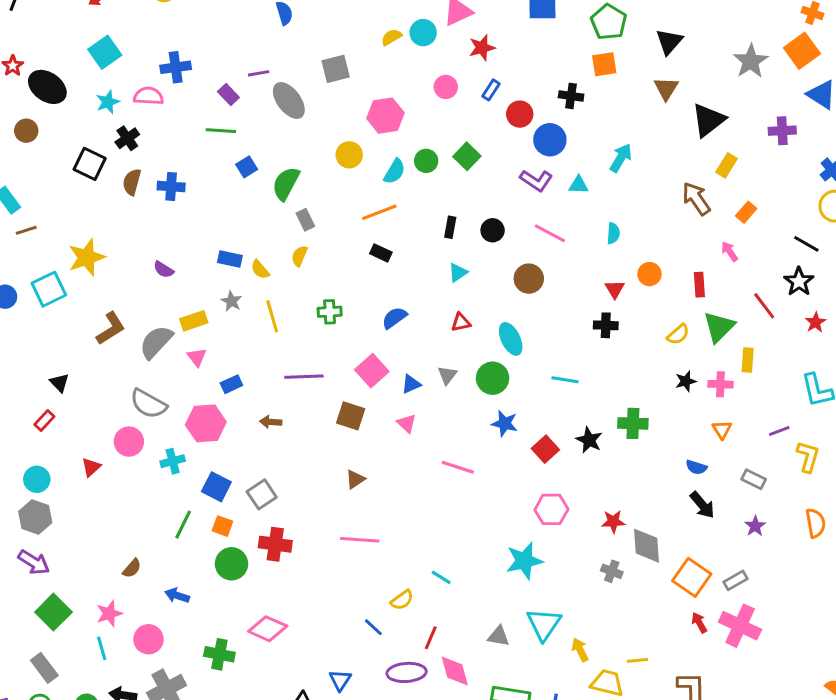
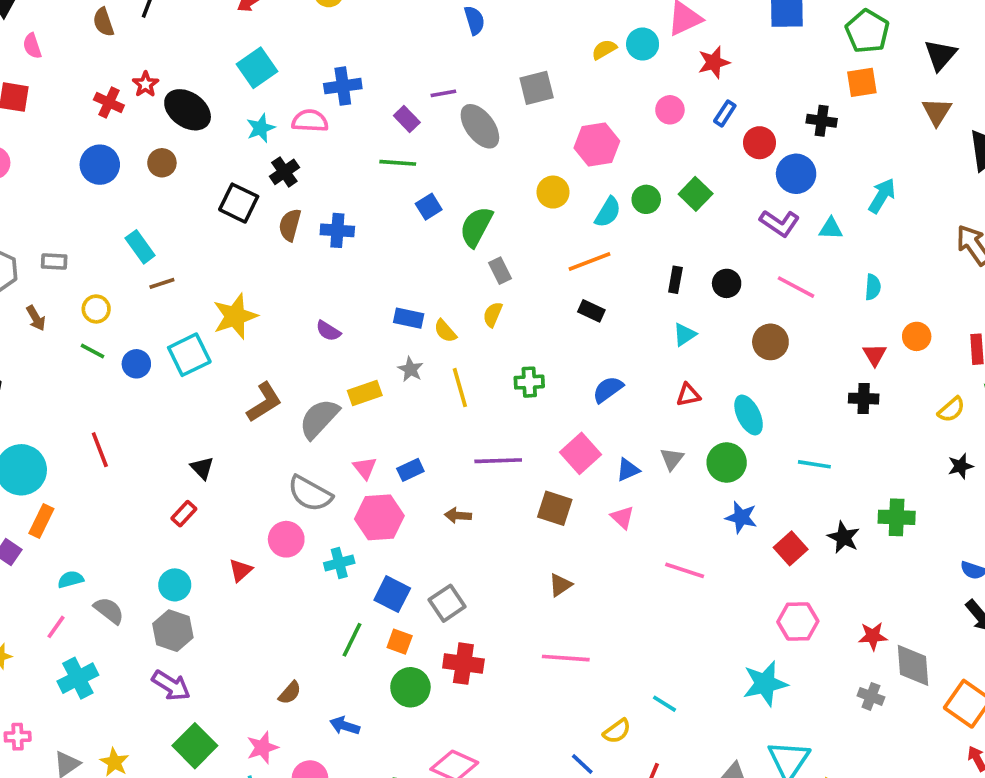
pink triangle: (197, 357) -> (365, 468), moved

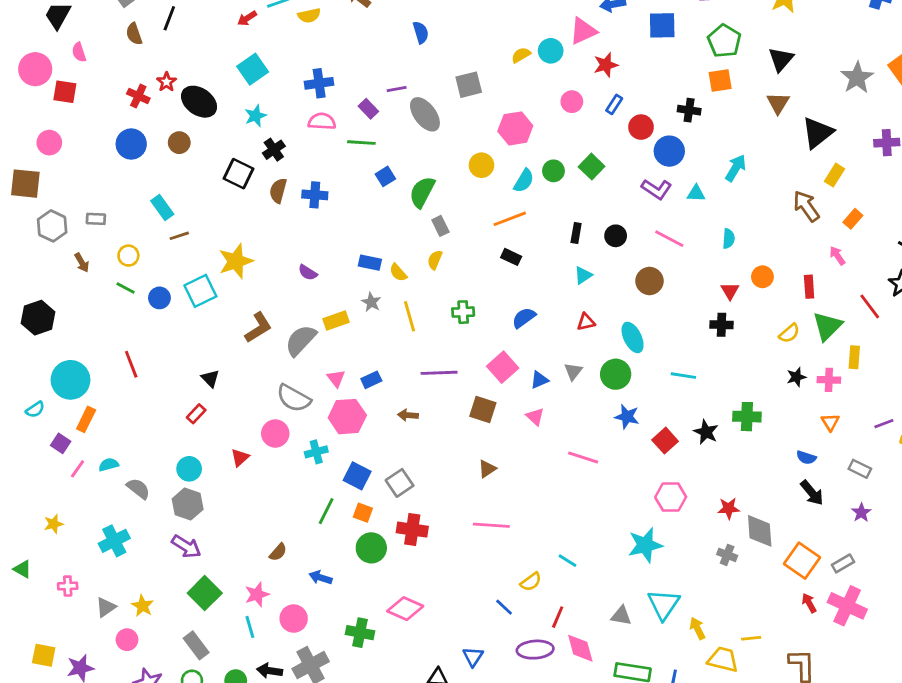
pink semicircle: (310, 121) -> (322, 121), moved
pink line: (56, 627) -> (78, 469), moved

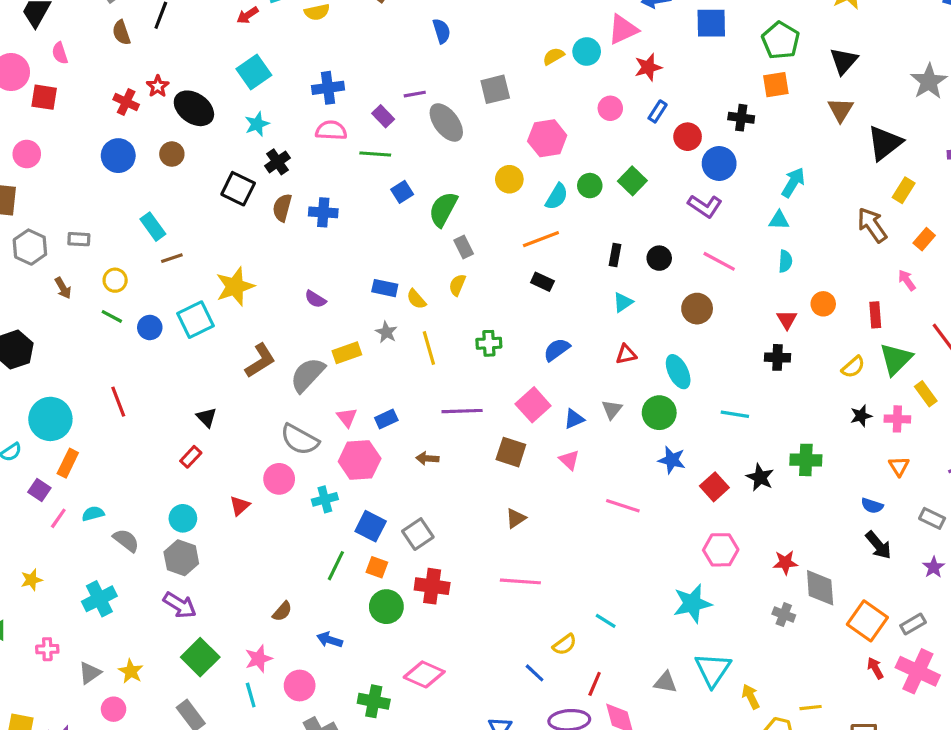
cyan triangle: (696, 193) -> (779, 220), moved
yellow rectangle: (854, 357) -> (926, 394), turned -40

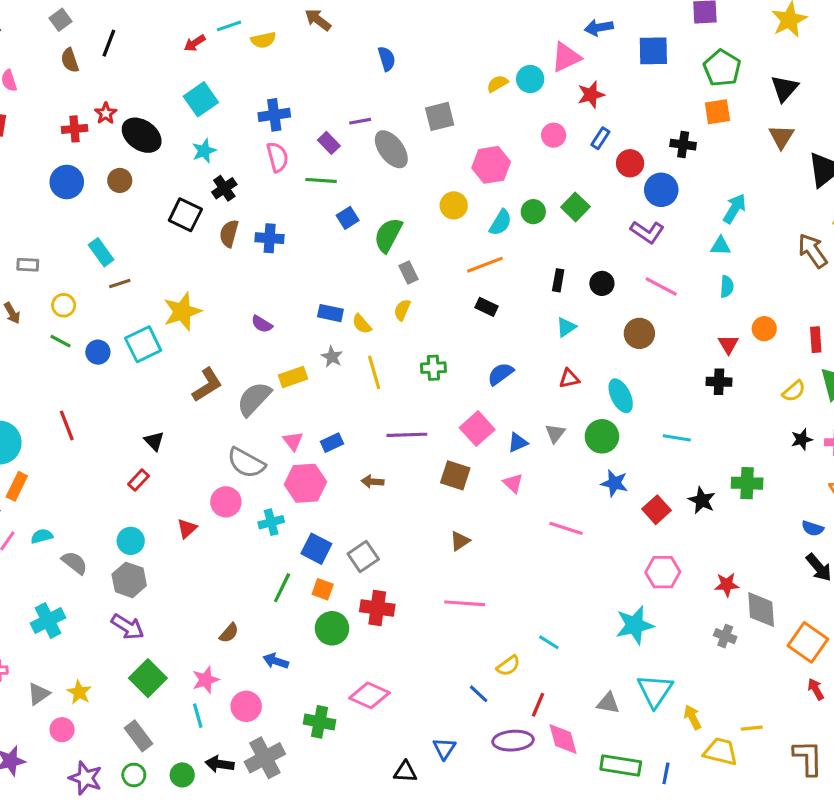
red cross: (126, 102) -> (75, 129), turned -30
pink semicircle: (331, 130) -> (277, 157), turned 72

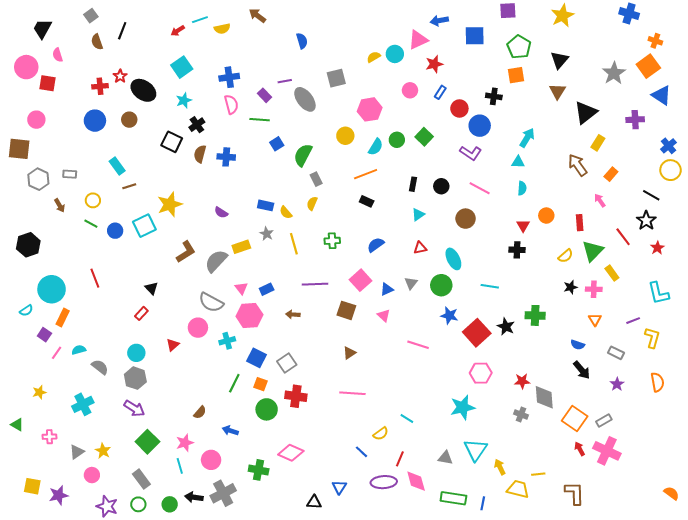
red square: (657, 510) -> (477, 333), size x1.5

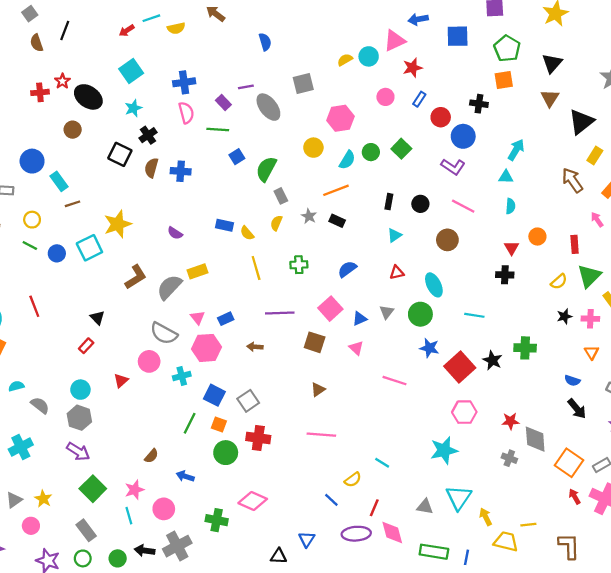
blue circle: (95, 121) -> (32, 161), moved
gray star: (267, 234) -> (309, 216), moved

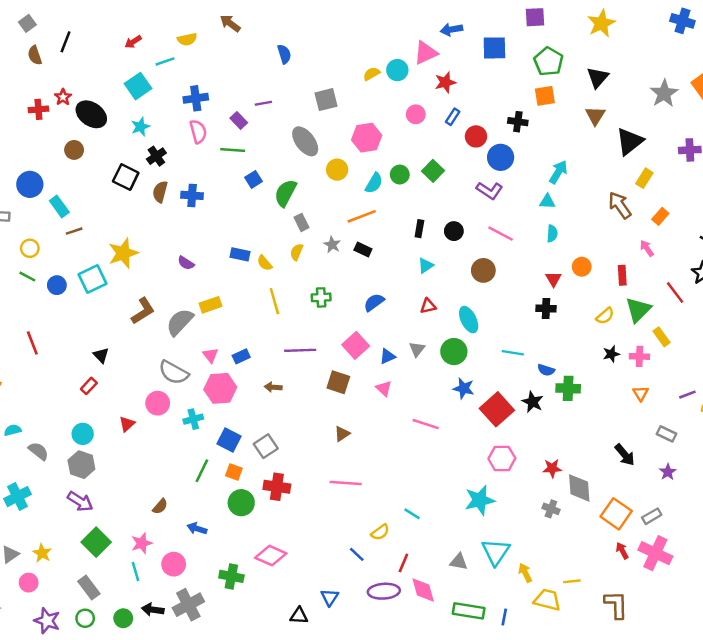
cyan line: (151, 18) -> (165, 61), moved
gray ellipse: (268, 107) -> (305, 141), moved
blue semicircle: (572, 381) -> (546, 370), moved

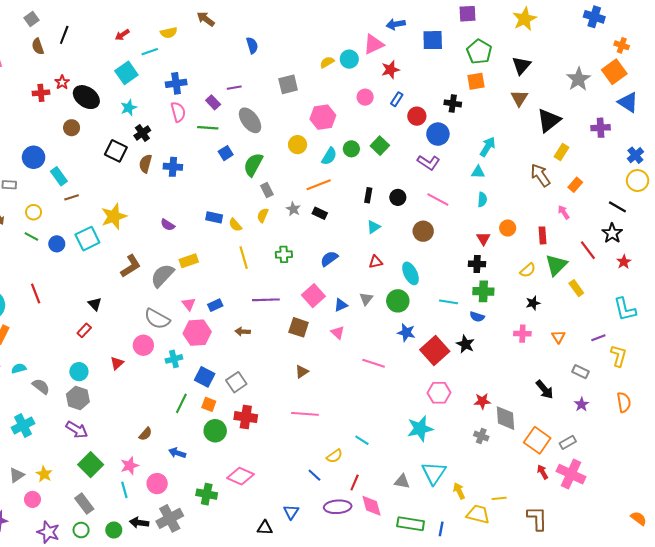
gray ellipse: (305, 141) -> (250, 120), moved
pink cross: (639, 356) -> (522, 334), moved
green cross: (568, 388) -> (483, 291), moved

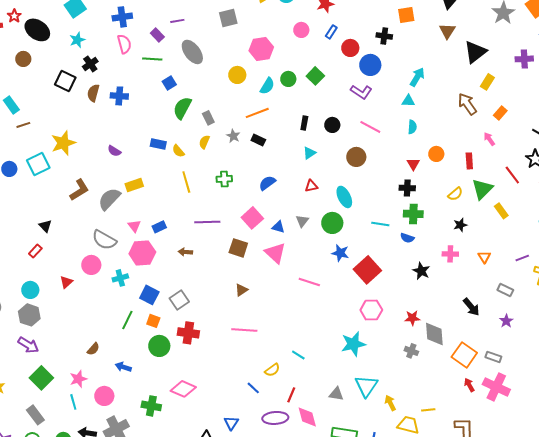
green semicircle: (253, 165) -> (182, 108), moved
blue triangle: (341, 305) -> (278, 227), turned 40
pink triangle: (338, 333) -> (275, 253), size x1.6
black star: (465, 344) -> (421, 271), moved
gray rectangle: (568, 442) -> (493, 357), turned 49

